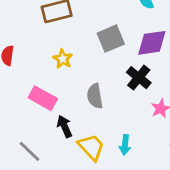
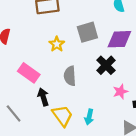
yellow star: (63, 59) -> (57, 44), moved

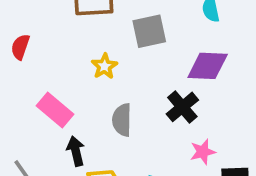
gray square: (87, 32) -> (149, 31), moved

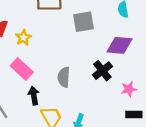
yellow star: (104, 66) -> (23, 38), moved
pink star: (203, 152) -> (129, 89), moved

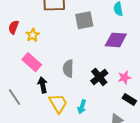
black cross: (102, 71) -> (99, 77), moved
black rectangle: (134, 115) -> (129, 100), turned 32

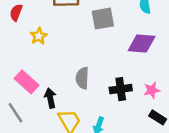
red semicircle: (14, 27) -> (16, 13), moved
pink rectangle: (32, 62) -> (27, 82), moved
black cross: (99, 77) -> (121, 89), turned 30

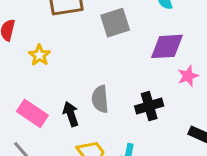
pink star: (152, 90) -> (188, 76), moved
black arrow: (50, 98) -> (71, 114), moved

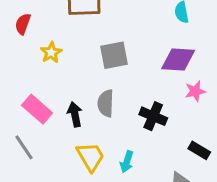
gray square: (115, 23) -> (114, 55), moved
black cross: (149, 106) -> (153, 116), turned 32

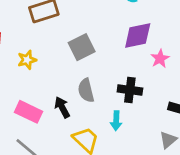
yellow star: (51, 53) -> (27, 60), turned 30
cyan arrow: (127, 162) -> (116, 121), moved

